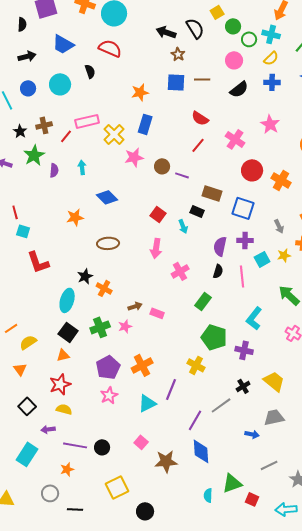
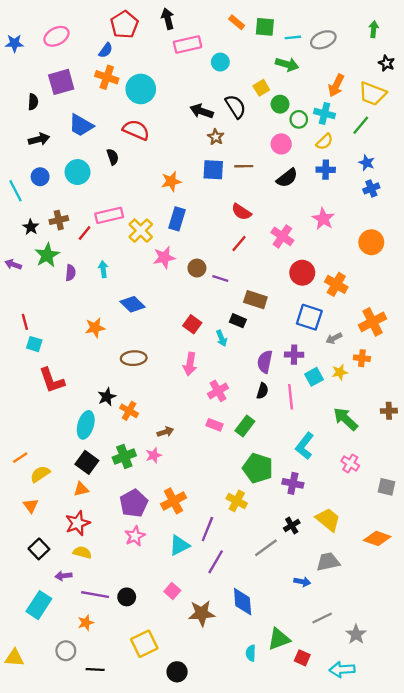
blue square: (243, 208) -> (309, 317), moved
gray arrow: (279, 226) -> (334, 338), turned 88
pink rectangle: (157, 313) -> (214, 425), moved
purple line: (195, 420) -> (216, 562), moved

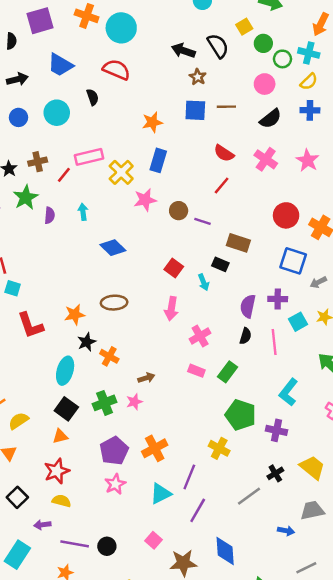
pink cross: (282, 236) -> (266, 159), moved
orange star: (95, 328) -> (75, 315), moved

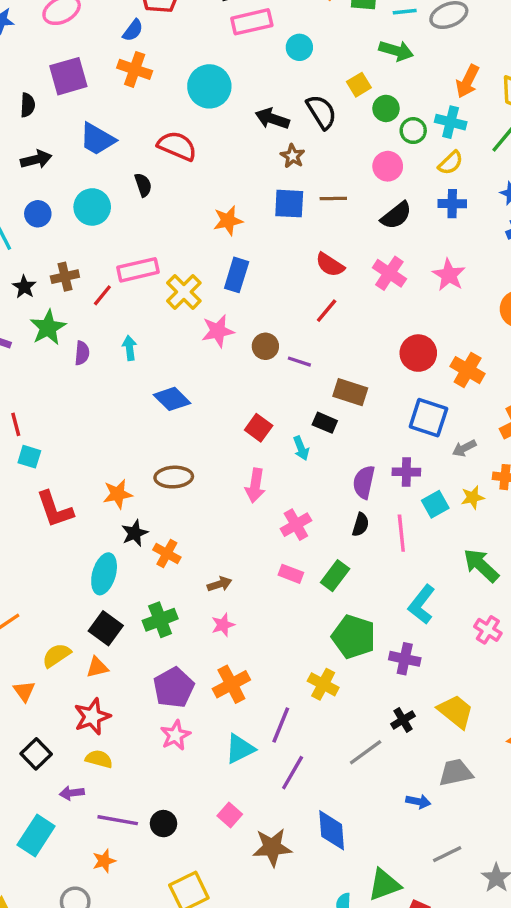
cyan circle: (121, 28) -> (209, 86), moved
pink star: (134, 402) -> (223, 625), moved
yellow semicircle: (19, 421) -> (56, 655), moved

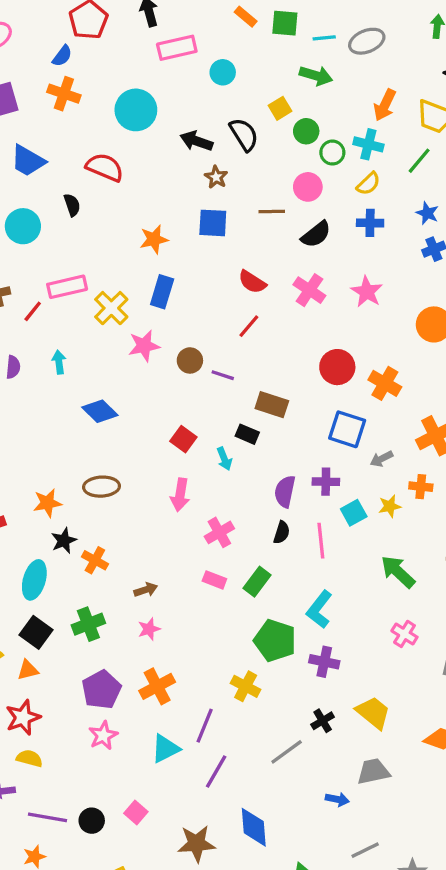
brown line: (333, 198) -> (272, 211), moved
cyan L-shape: (422, 604) -> (319, 609), moved
pink square: (230, 815) -> (136, 812), moved

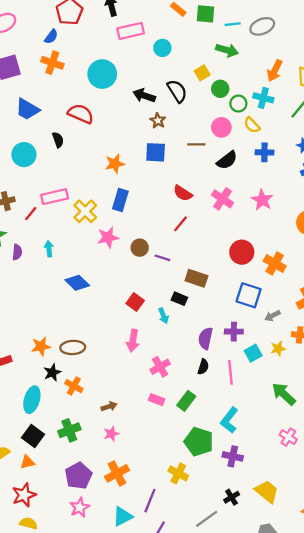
yellow semicircle: (368, 184) -> (252, 125), moved, turned 90
brown ellipse: (101, 487) -> (73, 347), moved

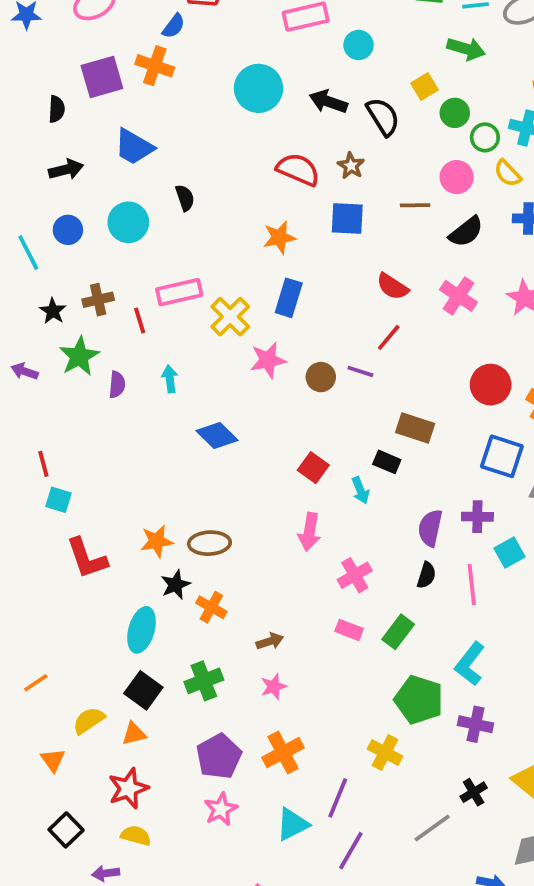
orange cross: (52, 63) -> (155, 66), moved
black arrow: (144, 96) -> (328, 102), moved
red semicircle: (81, 114) -> (298, 169), moved
red line: (31, 214) -> (140, 320), turned -56
purple line: (162, 258) -> (360, 371), moved

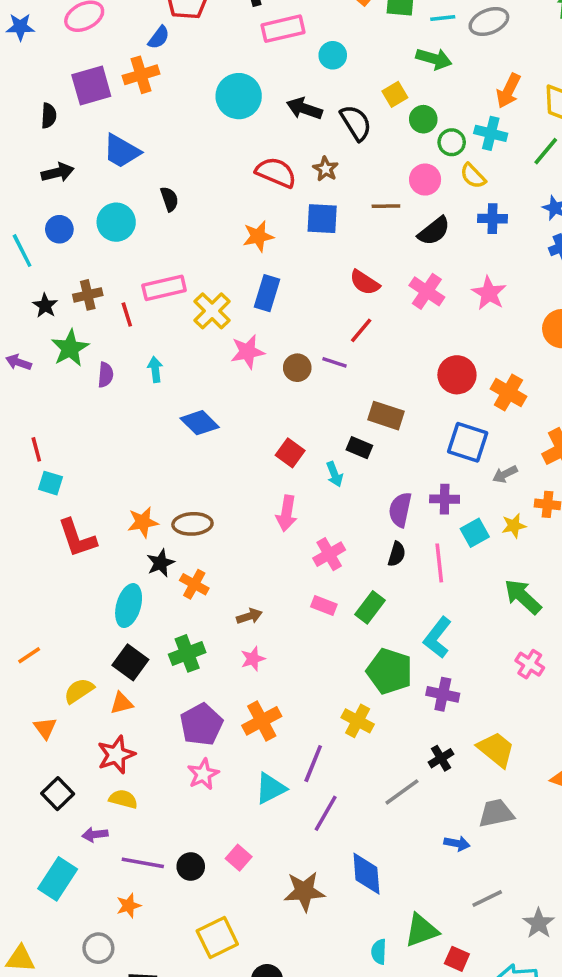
orange cross: (155, 66) -> (141, 75), turned -36

